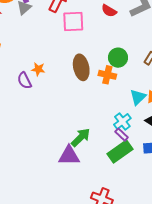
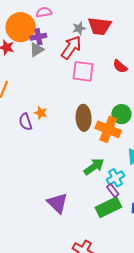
orange cross: (107, 75) -> (108, 129), size x1.4
green arrow: (81, 137) -> (94, 167), moved
purple triangle: (69, 156) -> (57, 203), turned 35

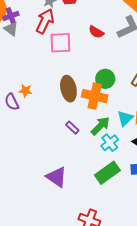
gray triangle: (37, 50) -> (11, 29), turned -42
green arrow: (94, 167) -> (100, 126), moved
purple rectangle: (113, 191) -> (72, 128), moved

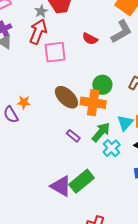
brown ellipse: (68, 89) -> (66, 97), turned -30
green rectangle: (107, 173) -> (82, 181), moved

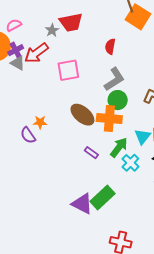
red arrow: (38, 32) -> (36, 53), moved, turned -145
gray L-shape: (121, 32) -> (114, 79), moved
red semicircle: (90, 39) -> (110, 47), moved, turned 77

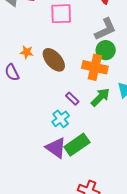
brown ellipse: (82, 115) -> (54, 60), moved
orange star: (40, 122) -> (27, 52), moved
cyan cross: (130, 163) -> (61, 119), moved

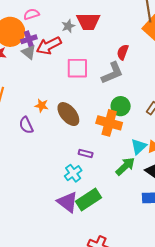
gray L-shape: (105, 29) -> (112, 73), moved
green arrow: (100, 97) -> (125, 166), moved
purple rectangle: (72, 99) -> (86, 153), turned -32

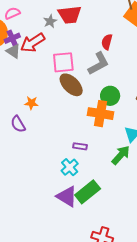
brown ellipse: (68, 114) -> (71, 85), moved

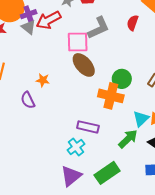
red semicircle: (107, 42) -> (133, 23), moved
gray L-shape: (99, 64) -> (99, 28), moved
purple rectangle: (80, 146) -> (88, 127), size x1.5
green rectangle: (88, 192) -> (107, 173), moved
purple triangle: (67, 196) -> (71, 176), turned 45

